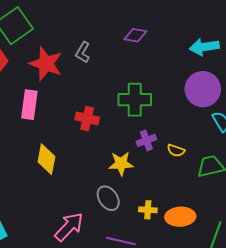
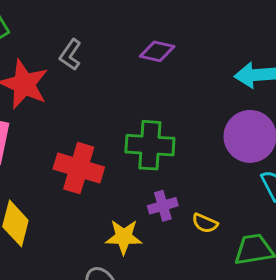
gray L-shape: (83, 52) -> (70, 55), moved
red cross: (87, 119) -> (79, 168), size x1.4

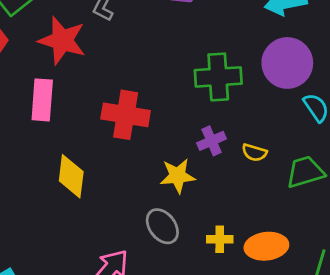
green cross: (150, 145) -> (218, 77), moved

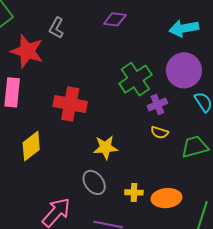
green cross: (218, 77) -> (135, 79), turned -32
purple cross: (212, 141) -> (157, 104), moved
yellow diamond: (71, 176) -> (31, 146), turned 44

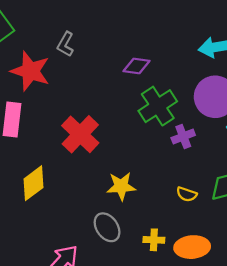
purple diamond: (115, 19) -> (136, 66), moved
red cross: (70, 104) -> (80, 134), turned 32
yellow semicircle: (160, 132) -> (187, 194), moved

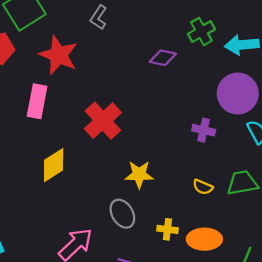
gray L-shape: (65, 44) -> (98, 17), moved
green cross: (158, 106) -> (201, 32), moved, size x0.7
purple cross: (183, 136) -> (204, 130), turned 30

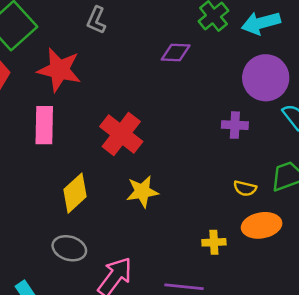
yellow star: (139, 174) -> (142, 192), moved
gray ellipse: (122, 214) -> (69, 248), moved, turned -32
orange ellipse: (204, 239) -> (262, 225), moved

